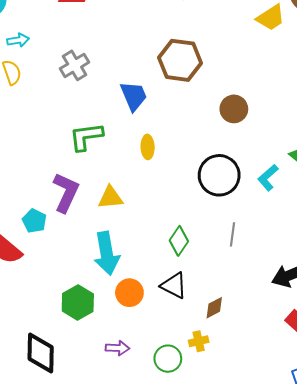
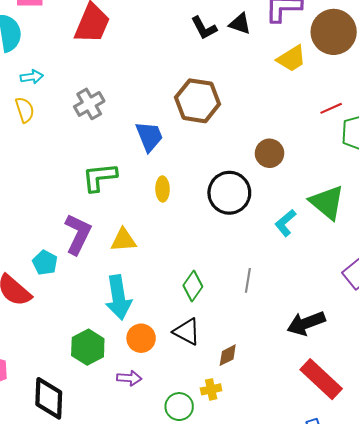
brown circle: (234, 109) -> (270, 153), moved
black circle: (219, 175) -> (229, 193), moved
purple arrow: (118, 348) -> (129, 378), moved

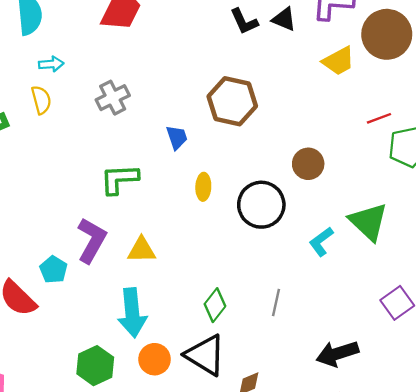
blue trapezoid: (149, 136) -> (177, 137), size x0.7
yellow ellipse: (163, 189) -> (203, 187), moved
black triangle: (187, 332) -> (205, 355), size x1.4

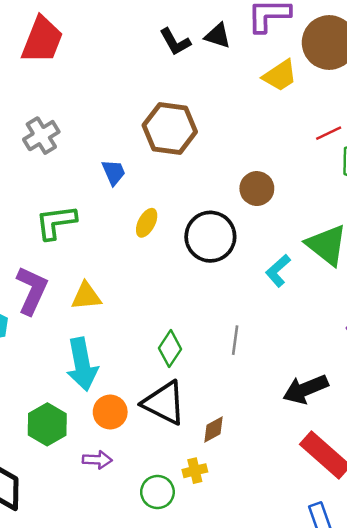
yellow ellipse: (203, 187) -> (147, 223), turned 30

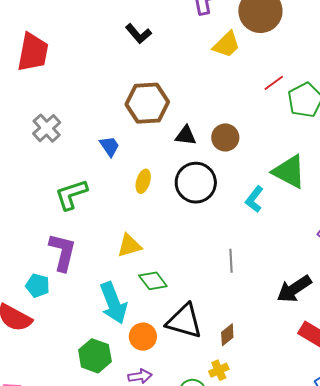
black triangle: (218, 36) -> (186, 135), moved
yellow triangle: (86, 296) -> (129, 246), moved
green diamond: (170, 349) -> (153, 281), moved, turned -60

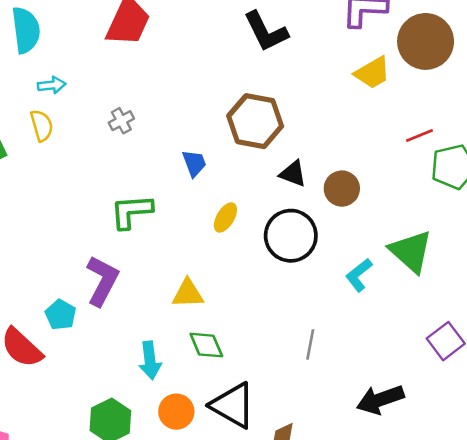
black L-shape: (138, 34) -> (266, 31), size x1.4
gray cross: (47, 128) -> (121, 121), size x0.7
cyan arrow: (113, 303) -> (150, 360), size x0.7

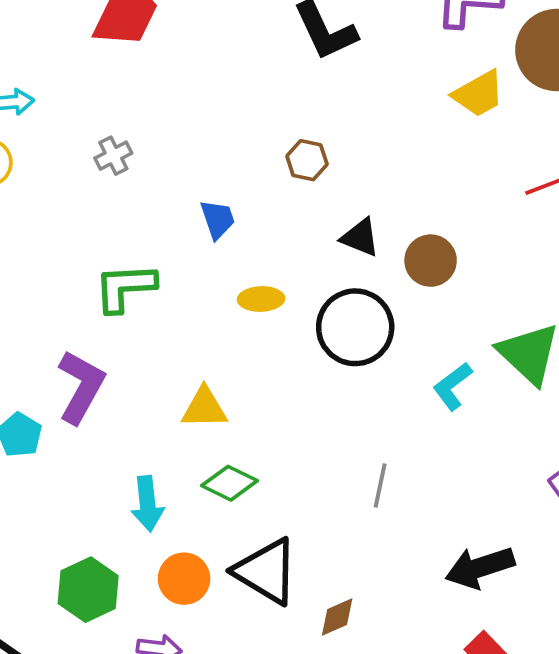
brown hexagon: (255, 121) -> (307, 160), size x0.5
yellow ellipse: (225, 217) -> (261, 299), turned 56
green diamond: (206, 345) -> (230, 483), turned -42

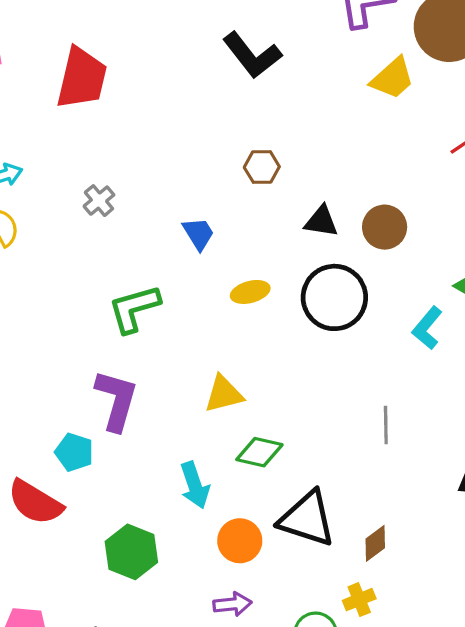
green hexagon: (88, 590) -> (131, 552), moved

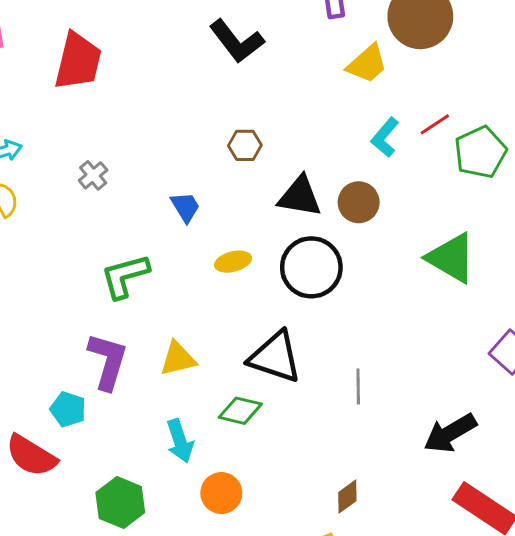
black triangle: (321, 221) -> (300, 196), size x1.4
cyan L-shape: (427, 328) -> (385, 137), moved
yellow triangle: (224, 394) -> (178, 359), moved
black triangle: (307, 519) -> (275, 357), moved

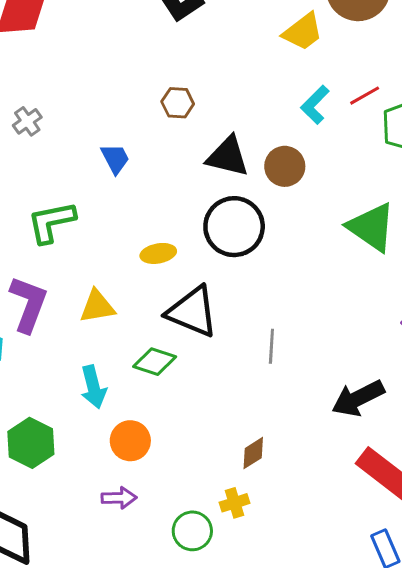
yellow ellipse: (233, 262) -> (158, 253), moved

